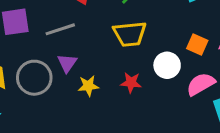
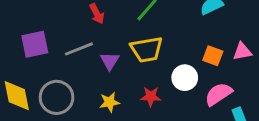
purple triangle: (67, 63) -> (110, 61), moved

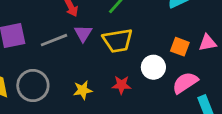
purple triangle: (110, 61) -> (83, 33), moved

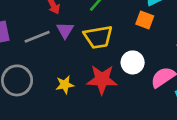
orange square: (180, 47) -> (145, 20), moved
red star: (121, 85) -> (102, 80), size x1.6

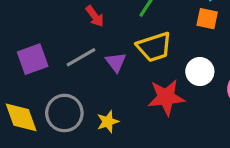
purple triangle: (65, 30) -> (116, 62), moved
yellow star: (65, 85) -> (108, 122), moved

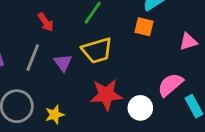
gray line: (81, 57) -> (33, 58), turned -40
white circle: (200, 72) -> (140, 108), moved

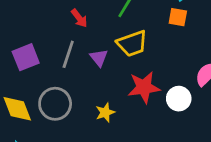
yellow star: (55, 115) -> (105, 112), moved

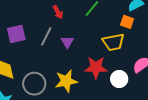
yellow trapezoid: (132, 43) -> (113, 42), moved
gray circle: (55, 104) -> (34, 84), moved
yellow star: (105, 112) -> (66, 81), size x1.6

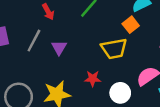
orange square: (127, 22) -> (131, 25), turned 32
red star: (96, 67) -> (93, 79), size x0.6

